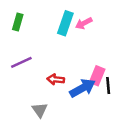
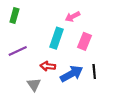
cyan rectangle: (65, 23) -> (56, 38), moved
pink rectangle: (97, 76) -> (85, 41), moved
gray triangle: (40, 110) -> (34, 84), moved

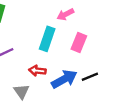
black line: (94, 72) -> (90, 77), turned 72

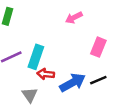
cyan rectangle: (47, 39) -> (36, 57), moved
pink rectangle: (79, 43) -> (98, 47), moved

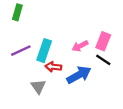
pink arrow: (74, 18) -> (80, 46), moved
black line: (98, 80) -> (103, 60), moved, turned 56

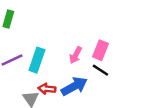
pink arrow: (80, 46) -> (76, 55), turned -35
red arrow: (53, 67) -> (47, 89), moved

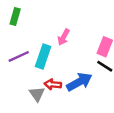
pink arrow: (76, 55) -> (64, 37), moved

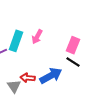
cyan rectangle: (43, 56) -> (16, 41), moved

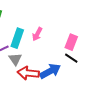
red arrow: (28, 78) -> (28, 73), size x1.5
gray triangle: (14, 86) -> (15, 59), moved

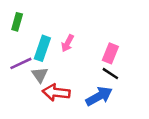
blue arrow: (50, 71) -> (99, 96), moved

